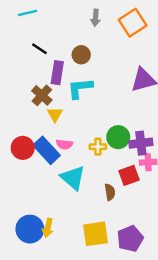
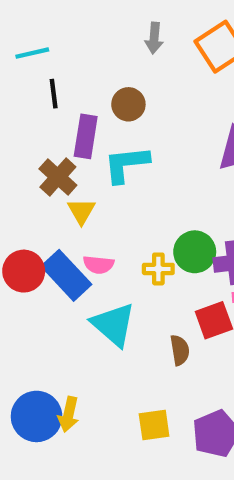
cyan line: (27, 13) -> (32, 53), moved
black line: (39, 49) -> (54, 94), turned 49
yellow square: (96, 234) -> (154, 425), size x0.7

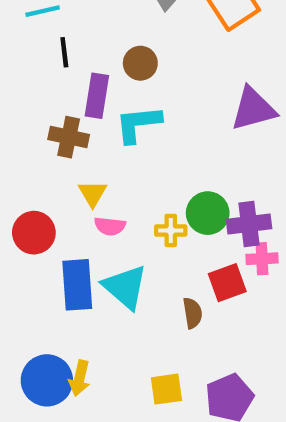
brown cross: (58, 177) -> (69, 137), turned -30
yellow triangle: (81, 211) -> (93, 194), moved
blue rectangle: (66, 275) -> (77, 285), moved, turned 39

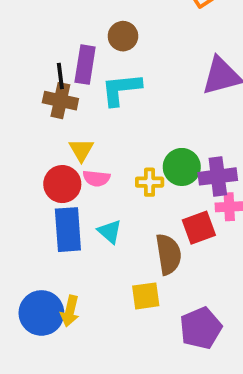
black line: (64, 52) -> (60, 76), moved
red circle: (34, 233) -> (62, 184), moved
cyan triangle: (125, 287) -> (110, 231), size x0.6
brown semicircle: (192, 313) -> (168, 254), size x1.5
yellow square: (166, 389) -> (146, 296), moved

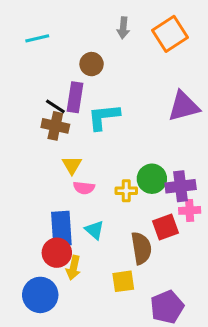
brown circle: (123, 36) -> (92, 64), moved
black line: (60, 76) -> (55, 106), turned -50
red circle: (62, 184) -> (57, 253), moved
yellow arrow: (70, 311) -> (73, 268), moved

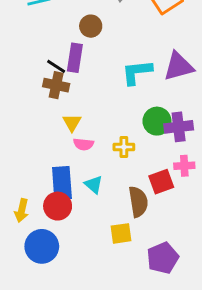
cyan L-shape: (104, 117) -> (137, 72), moved
green circle: (152, 179) -> (157, 121), moved
purple cross: (181, 186) -> (179, 127), moved
yellow arrow: (73, 268) -> (22, 210), moved

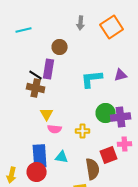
purple triangle: (179, 66) -> (121, 75), size x0.6
cyan triangle: (94, 184) -> (62, 157), turned -32

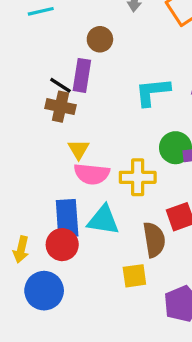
pink semicircle: (55, 129) -> (92, 174), size x1.5
yellow cross: (83, 131) -> (138, 177), size x1.5
cyan triangle: (62, 157) -> (103, 220), size x1.5

